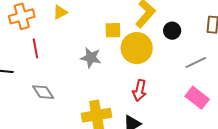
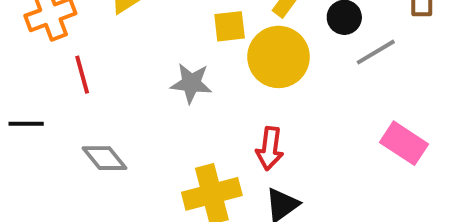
gray line: (196, 63) -> (376, 52), moved
red arrow: (140, 90) -> (270, 149), moved

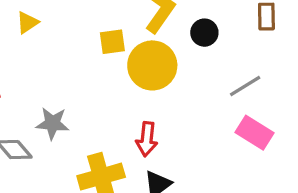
gray line: (376, 52) -> (245, 86), moved
gray star: (191, 83) -> (52, 123), moved

